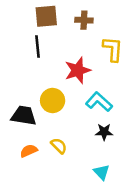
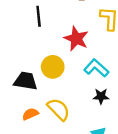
red star: (78, 70) -> (76, 39), turned -30
yellow semicircle: (59, 146) -> (59, 109), size x1.5

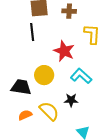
black star: (101, 96) -> (71, 100), moved

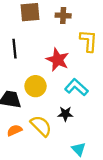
black line: (32, 32) -> (15, 49), moved

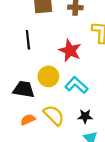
cyan L-shape: (76, 87) -> (76, 85), moved
black star: (65, 114) -> (85, 116), moved

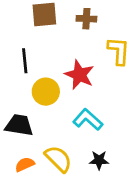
yellow circle: (48, 76) -> (46, 92), moved

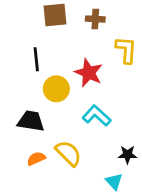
black star: (99, 160) -> (127, 155), moved

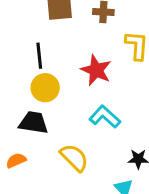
yellow circle: (56, 89) -> (45, 88), moved
orange semicircle: (36, 159) -> (16, 160), moved

